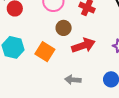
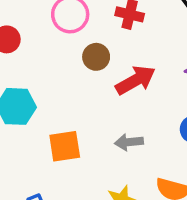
orange square: (45, 52) -> (65, 146), moved, turned -30

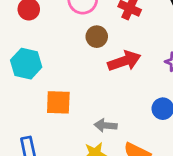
gray arrow: (129, 142) -> (106, 125), moved

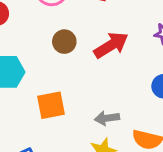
brown circle: (97, 37) -> (64, 42), moved

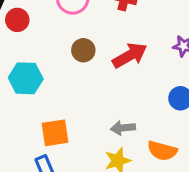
orange square: (51, 105) -> (55, 133), moved

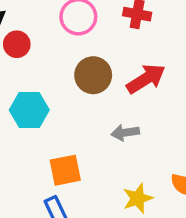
brown circle: (83, 50) -> (93, 75), size x1.4
gray arrow: (123, 128) -> (125, 133), moved

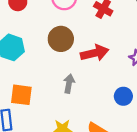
gray arrow: (125, 133) -> (69, 84), turned 90

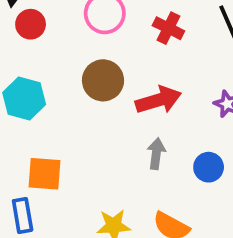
gray arrow: (69, 84) -> (156, 154), moved

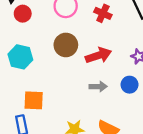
gray arrow: (156, 154) -> (98, 87), turned 84
blue circle: (209, 167) -> (130, 85), moved

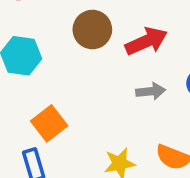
orange square: (34, 100) -> (49, 123), turned -35

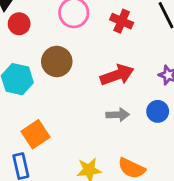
brown circle: (92, 30) -> (57, 61), moved

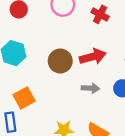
brown circle: (57, 61) -> (60, 61), moved

